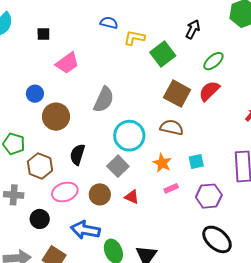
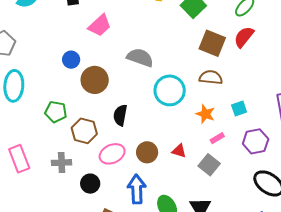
gray semicircle: (104, 100) -> (140, 58), turned -88
gray square: (118, 166) -> (209, 165), moved
blue arrow: (85, 230) -> (137, 189), turned 84

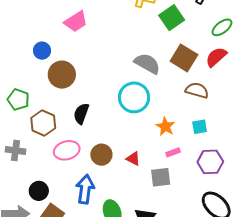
gray semicircle: (140, 58) -> (147, 64), moved
brown semicircle: (211, 77) -> (197, 90), moved
gray square: (209, 165) -> (161, 177), turned 35
black circle: (90, 184) -> (39, 191), moved

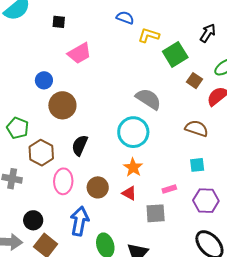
brown square: (184, 58) -> (195, 81), moved, size x0.6
orange star: (165, 127) -> (133, 167), moved
pink ellipse: (67, 150) -> (63, 181), turned -75

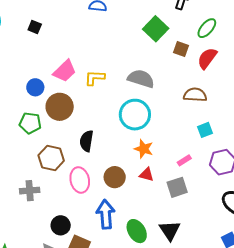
black square: (59, 22) -> (35, 27), turned 32
yellow L-shape: (149, 35) -> (95, 78), moved
pink trapezoid: (79, 53) -> (65, 71), moved
green pentagon: (18, 128) -> (30, 123), moved

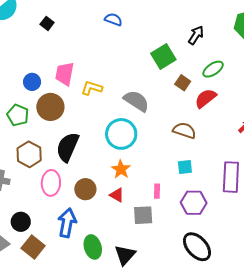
pink trapezoid: (65, 71) -> (65, 74), turned 130
black semicircle: (87, 141) -> (68, 147), size x1.4
pink rectangle: (184, 160) -> (157, 191), turned -72

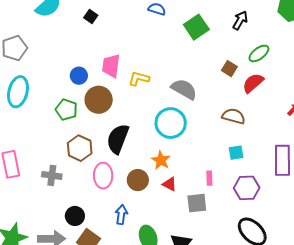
green square: (163, 56) -> (196, 27), moved
orange star: (121, 169) -> (161, 160), moved
blue arrow: (67, 223) -> (121, 215), size x0.7

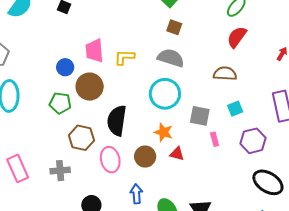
brown square: (229, 69) -> (174, 27), moved
gray square: (197, 203) -> (200, 116), moved, turned 30

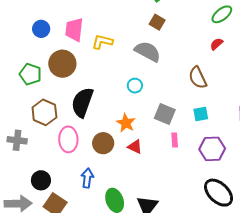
red semicircle: (237, 37) -> (216, 44), size x0.6
blue circle: (65, 67) -> (41, 29), moved
brown semicircle: (225, 74) -> (198, 78), turned -130
cyan circle: (165, 94) -> (135, 86), size x0.5

